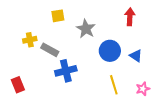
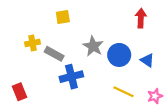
gray star: (86, 29) -> (93, 46), moved
yellow line: (114, 85) -> (123, 92), turned -48

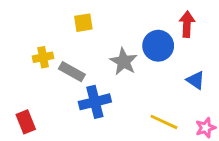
blue circle: (119, 55) -> (158, 46), moved

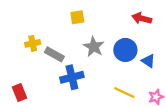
yellow square: (83, 23) -> (77, 17), moved
red arrow: (187, 24) -> (142, 18), turned -78
blue circle: (158, 46) -> (125, 50), moved

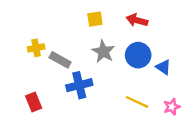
yellow square: (77, 17) -> (95, 19), moved
red arrow: (142, 18) -> (137, 20), moved
red rectangle: (20, 93) -> (34, 102), moved

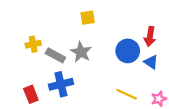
red arrow: (137, 20) -> (150, 36), moved, turned -96
gray star: (103, 52) -> (81, 52), moved
blue cross: (79, 85) -> (61, 84), moved

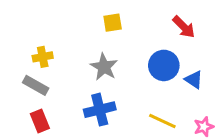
red arrow: (150, 36) -> (184, 27), moved, turned -54
gray rectangle: (55, 55) -> (36, 85), moved
blue cross: (61, 84) -> (100, 110), moved

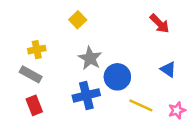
yellow square: (113, 23) -> (78, 20), moved, turned -35
blue circle: (164, 65) -> (117, 77), moved

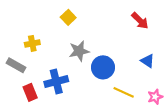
gray star: (90, 58) -> (79, 51), turned 30
gray rectangle: (31, 74) -> (16, 65), moved
blue cross: (86, 95) -> (56, 82), moved

